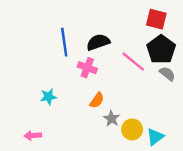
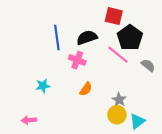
red square: (156, 19) -> (114, 16), moved
black pentagon: (161, 49) -> (130, 37), moved
gray star: (112, 119) -> (119, 100), moved

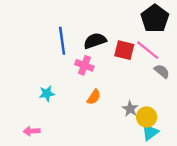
red square: (114, 16) -> (124, 50), moved
black pentagon: (130, 37) -> (155, 18), moved
pink line: (118, 55) -> (148, 50), moved
yellow circle: (117, 115) -> (147, 117), moved

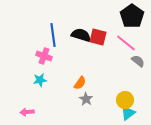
black semicircle: (95, 41) -> (81, 35), turned 36
red square: (124, 50) -> (98, 37), moved
pink cross: (84, 65) -> (44, 56), moved
gray star: (130, 109) -> (86, 99), moved

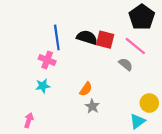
gray semicircle: (138, 61) -> (126, 64), moved
yellow circle: (125, 100) -> (149, 103), moved
pink arrow: (27, 112) -> (29, 120), turned 112

